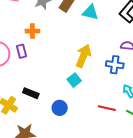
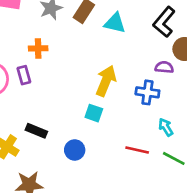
cyan square: (74, 80) -> (94, 113), turned -32

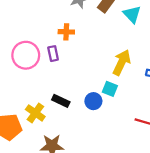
cyan triangle: (115, 23) -> (132, 14), turned 30
blue circle: (75, 150) -> (93, 101), moved

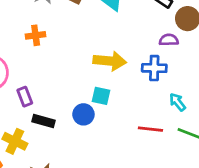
purple rectangle: (53, 54) -> (25, 97), moved
yellow arrow: (122, 62) -> (110, 61), turned 80

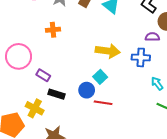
cyan square: (101, 96) -> (100, 77), turned 32
purple rectangle: (25, 97) -> (43, 75), turned -40
red line: (150, 129) -> (103, 103), moved

